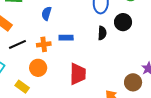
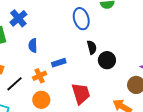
black circle: (123, 22) -> (107, 60), moved

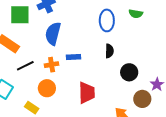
blue semicircle: (33, 45) -> (53, 34), size x1.6
black circle: (107, 60) -> (129, 72), moved

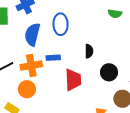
blue ellipse: (107, 20) -> (61, 24), moved
orange cross: (52, 65) -> (31, 66), size x1.5
red trapezoid: (87, 93) -> (73, 80), moved

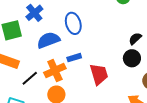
blue semicircle: (32, 34) -> (48, 40), turned 70
black semicircle: (89, 51) -> (135, 39), moved, turned -120

